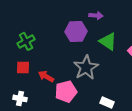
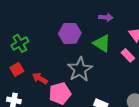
purple arrow: (96, 15) -> (106, 17), moved
red square: (23, 67) -> (17, 69), turned -32

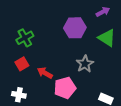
purple arrow: (106, 17) -> (103, 12), moved, turned -32
gray star: (80, 69) -> (85, 64), size x0.7

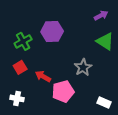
purple hexagon: (75, 28) -> (52, 31), moved

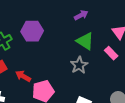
gray star: (83, 67) -> (79, 65), moved

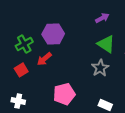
red arrow: (23, 76) -> (44, 59), moved, turned -70

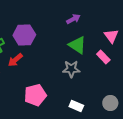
gray star: (100, 68) -> (71, 69), turned 30

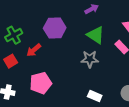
purple hexagon: (24, 35) -> (55, 28), moved
pink pentagon: (35, 95) -> (41, 83), moved

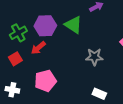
purple hexagon: (55, 28) -> (45, 26), moved
green triangle: (96, 35) -> (73, 25), moved

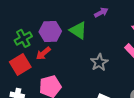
gray star: (94, 57) -> (99, 62), turned -30
red square: (15, 59) -> (20, 64), size x1.5

